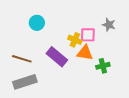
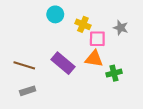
cyan circle: (37, 23) -> (55, 14), moved
yellow cross: (75, 40) -> (83, 24), moved
gray rectangle: (25, 82) -> (28, 91), size x0.6

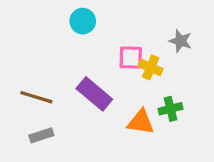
yellow cross: (83, 24) -> (151, 67), moved
pink square: (97, 39) -> (131, 57), moved
orange triangle: (94, 59) -> (141, 122), moved

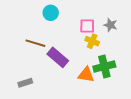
pink square: (131, 57) -> (87, 26), moved
brown line: (36, 97) -> (35, 43), moved
green cross: (171, 109) -> (104, 67), size x1.5

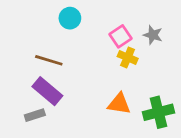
pink square: (87, 26) -> (121, 36), turned -35
purple rectangle: (58, 57) -> (47, 91), moved
green cross: (104, 67) -> (158, 112), moved

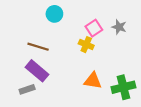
yellow cross: (128, 57) -> (86, 45), moved

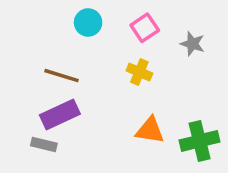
pink square: (94, 28) -> (145, 28), moved
purple rectangle: (37, 71) -> (60, 114), turned -65
gray rectangle: (27, 89) -> (44, 145), turned 32

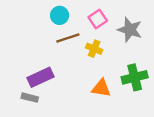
gray star: (192, 44) -> (130, 30), size x1.5
brown line: (62, 76) -> (68, 38), moved, turned -35
green cross: (200, 141) -> (135, 77), moved

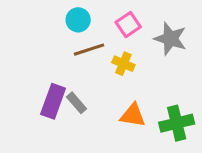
purple rectangle: (40, 77) -> (53, 101), turned -45
green cross: (135, 77) -> (177, 123), moved
gray rectangle: (30, 98) -> (77, 103), moved, turned 35

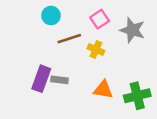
cyan circle: (78, 20) -> (51, 16), moved
gray rectangle: (77, 103) -> (59, 80), turned -42

